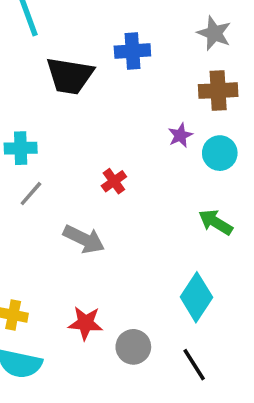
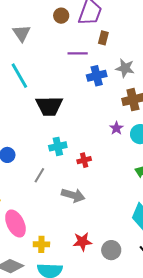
blue cross: (132, 51) -> (97, 76), moved
cyan cross: (21, 148) -> (58, 146), moved
red cross: (114, 181) -> (84, 160), turned 32

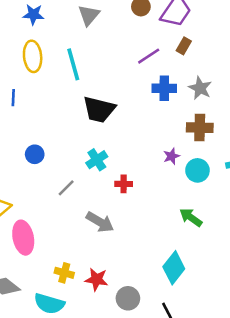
purple line: (78, 53) -> (149, 56), turned -48
cyan cross: (58, 146) -> (97, 160), turned -36
yellow cross: (41, 244) -> (64, 273), moved

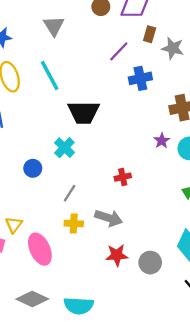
gray star: (200, 88) -> (173, 48), moved
cyan cross: (97, 160) -> (64, 148), moved
yellow cross: (64, 273) -> (74, 224), moved
red star: (96, 279) -> (117, 255), moved
gray circle: (128, 298) -> (150, 263), moved

